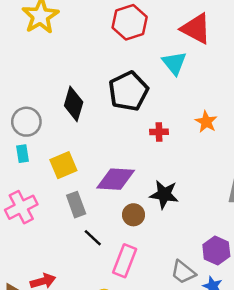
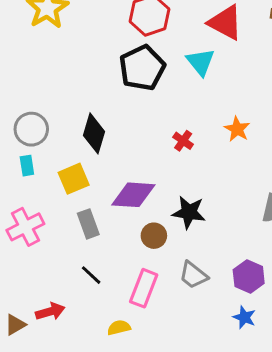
black pentagon: (128, 91) -> (142, 68), moved
black diamond: (74, 104) -> (94, 133), moved
red cross: (159, 132) -> (183, 141), turned 36
black line: (93, 238) -> (91, 275), moved
gray trapezoid: (183, 272) -> (193, 275), moved

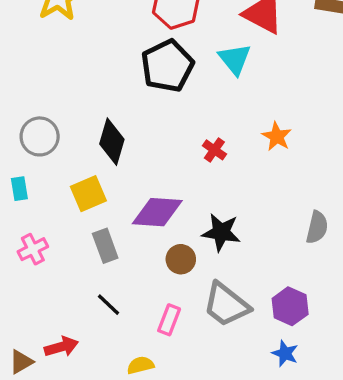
cyan rectangle: (27, 166) -> (19, 189), moved
pink cross: (25, 227) -> (33, 249), size x0.7
gray trapezoid: (193, 275) -> (226, 305), size x1.4
pink rectangle: (144, 288) -> (169, 320), size x0.7

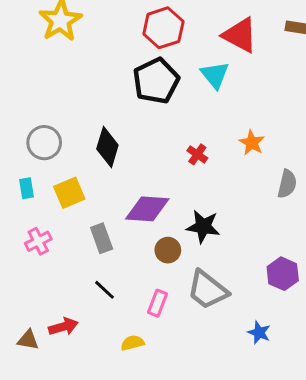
yellow square: (88, 194) -> (69, 193), moved
gray semicircle: (317, 227) -> (287, 184), moved
purple hexagon: (290, 306) -> (283, 274), moved
brown triangle: (21, 362) -> (28, 340), turned 40

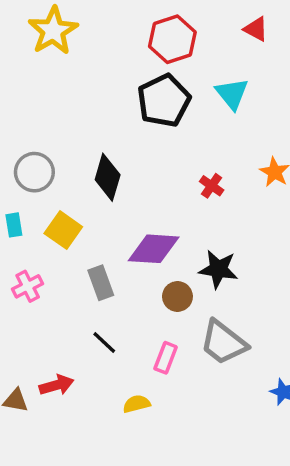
red triangle: (240, 35) -> (256, 29), moved, size x0.6
yellow square: (69, 193) -> (63, 230), turned -32

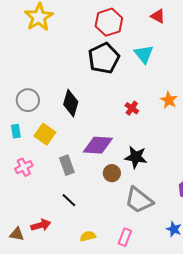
pink rectangle: (166, 358) -> (125, 237), moved

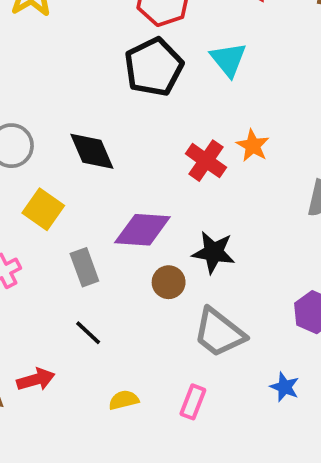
orange star: (169, 100) -> (253, 146), moved
black diamond: (71, 103) -> (92, 151), turned -40
red cross: (132, 108) -> (206, 161), size x1.5

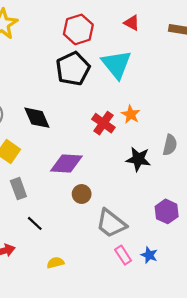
cyan triangle: (228, 60) -> (116, 64), size x1.4
black star: (213, 252) -> (138, 159), moved
gray rectangle: (84, 267) -> (18, 189), moved
pink rectangle: (193, 402) -> (123, 255), moved, turned -54

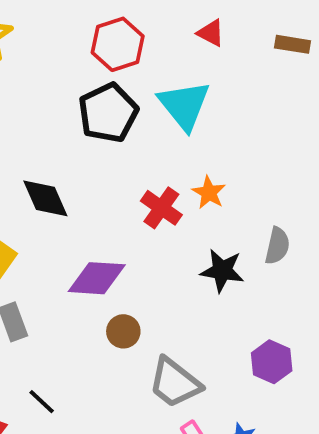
black line: (35, 223) -> (42, 402), moved

